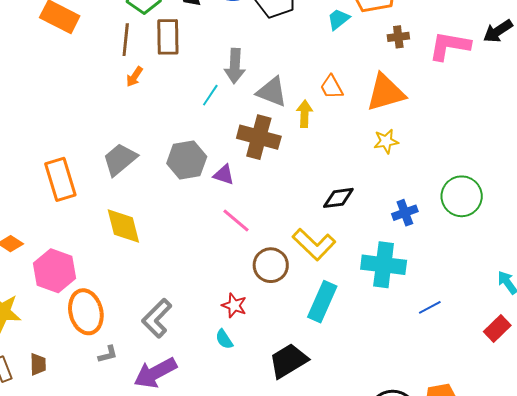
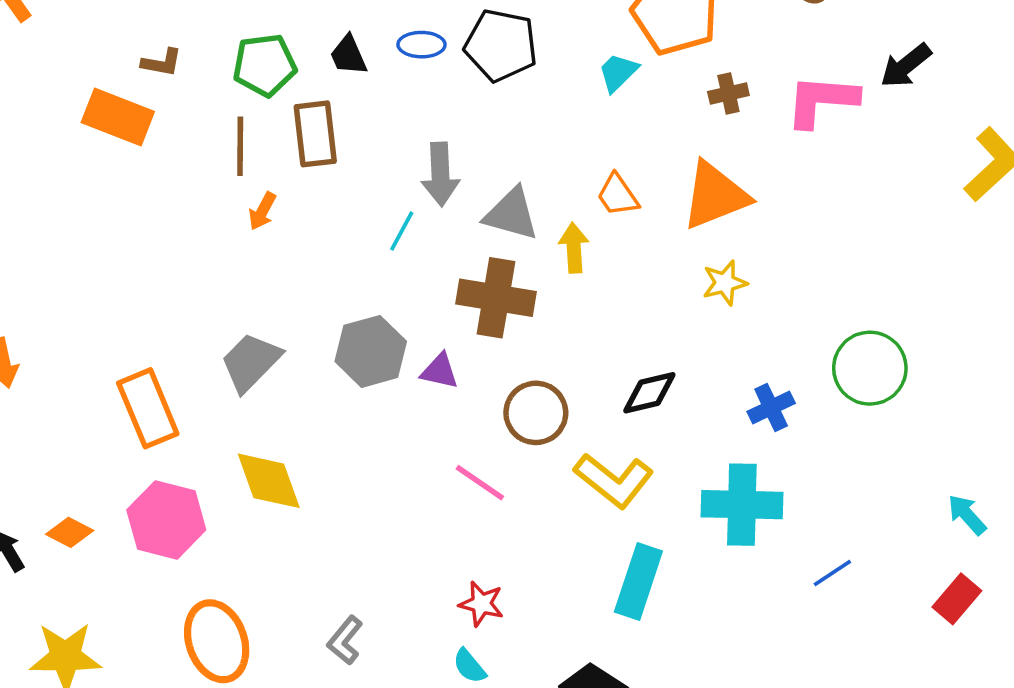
pink line: (236, 220) -> (480, 483), moved
brown circle: (271, 265) -> (536, 413), moved
pink hexagon: (55, 271) -> (166, 520), moved
gray L-shape: (157, 318) -> (345, 640), size x0.7

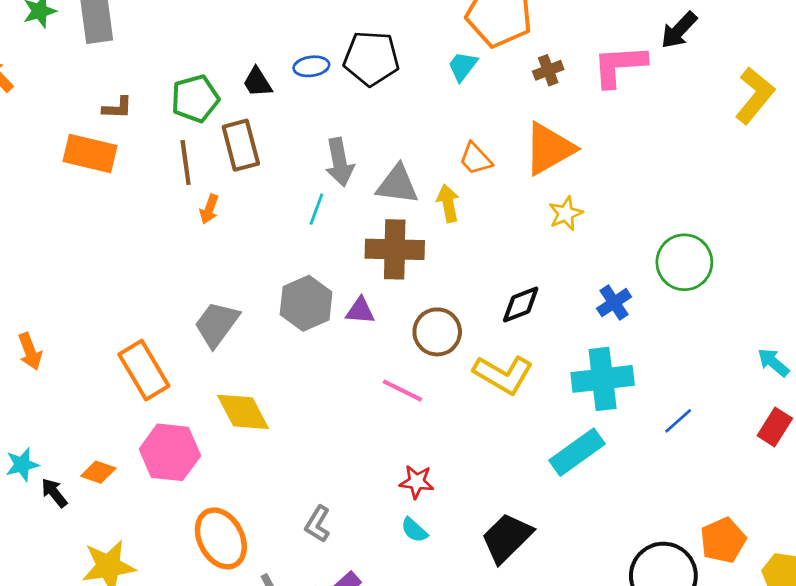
cyan rectangle: (638, 582) -> (577, 452), moved, turned 44

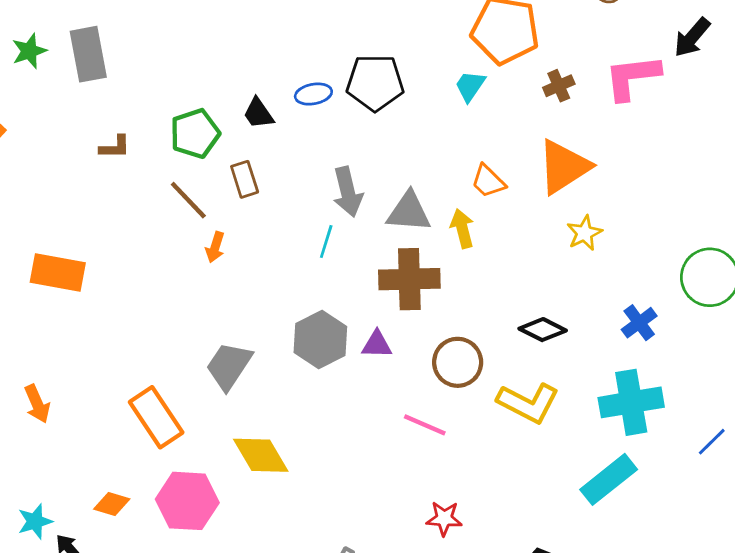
brown rectangle: (241, 145) -> (245, 179), size x0.7
orange rectangle: (90, 154) -> (58, 273), moved
brown line: (186, 162) -> (188, 200), turned -33
black diamond: (521, 304) -> (543, 330), turned 51
orange diamond: (98, 472) -> (112, 504), moved

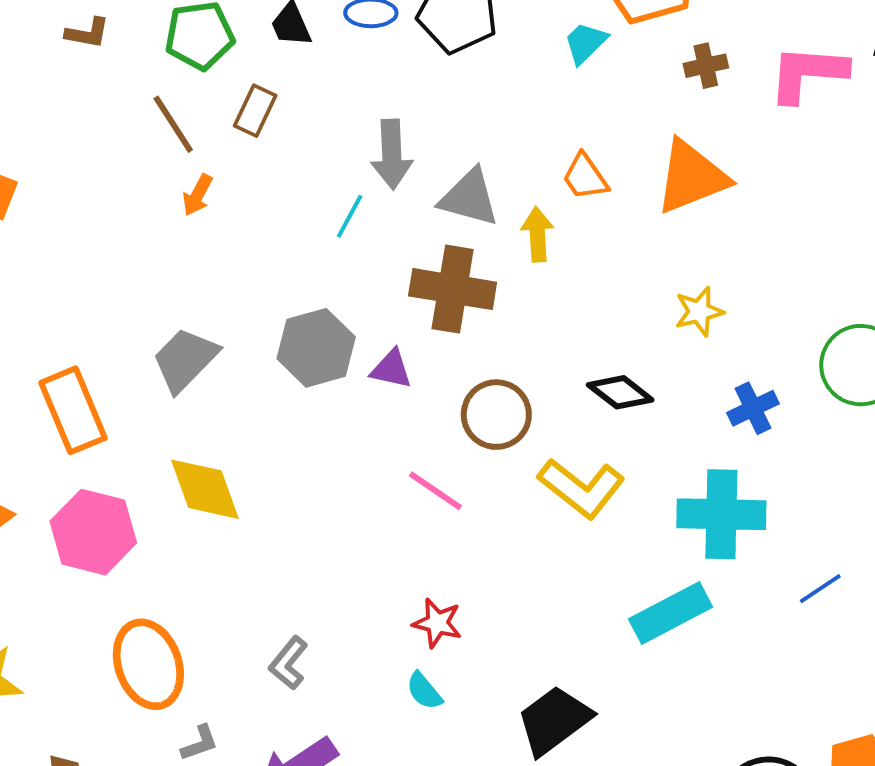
brown rectangle: (245, 179) -> (255, 111), turned 32
yellow star: (584, 233) -> (699, 312), moved

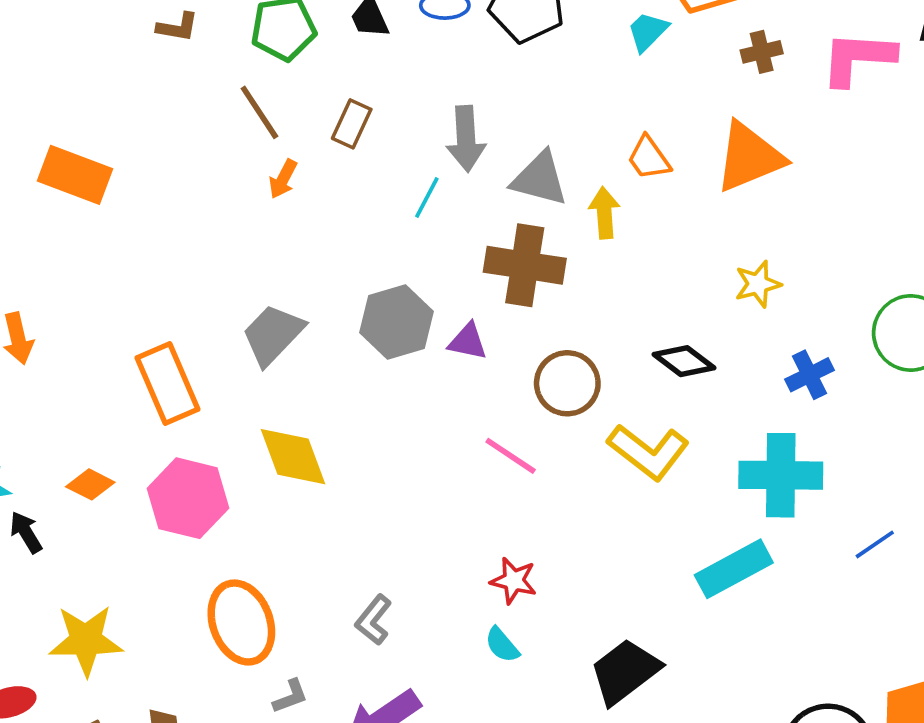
brown rectangle: (255, 111) -> (352, 124), moved

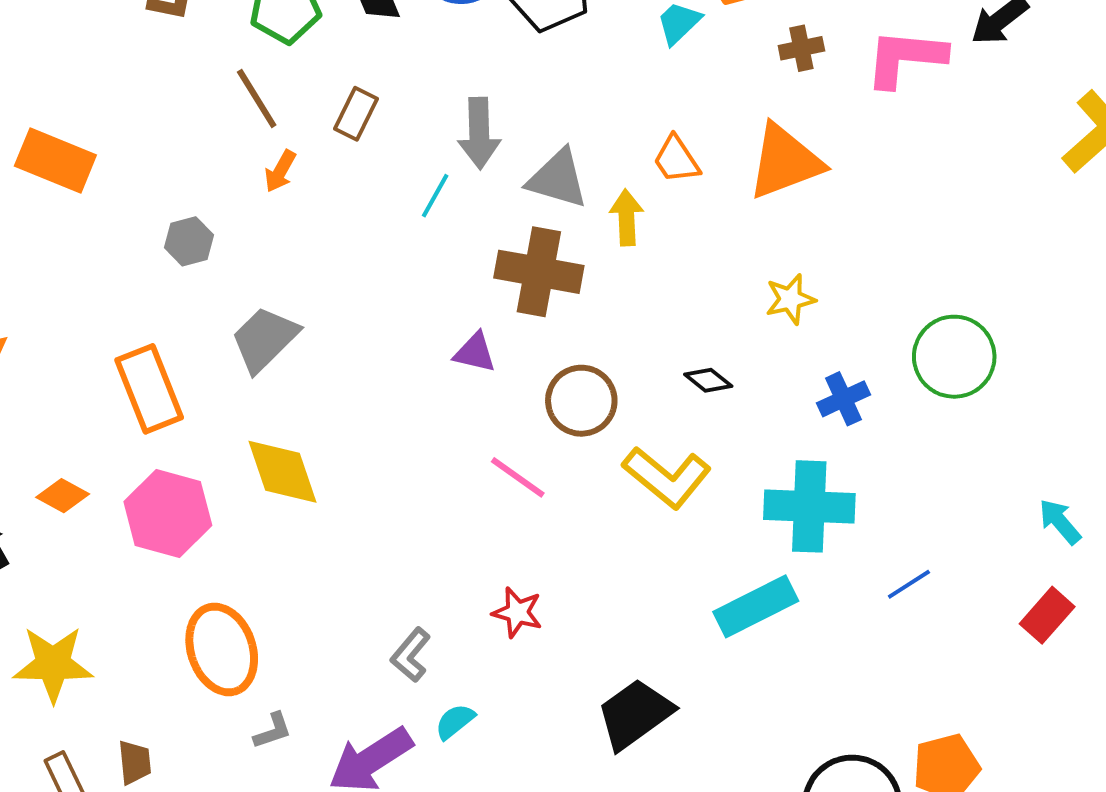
gray hexagon: (396, 322) -> (189, 241), moved, size x0.6
black diamond: (684, 361) -> (708, 380), size x0.7
gray L-shape: (374, 620) -> (411, 655), moved
cyan semicircle: (502, 645) -> (455, 721), moved, turned 90

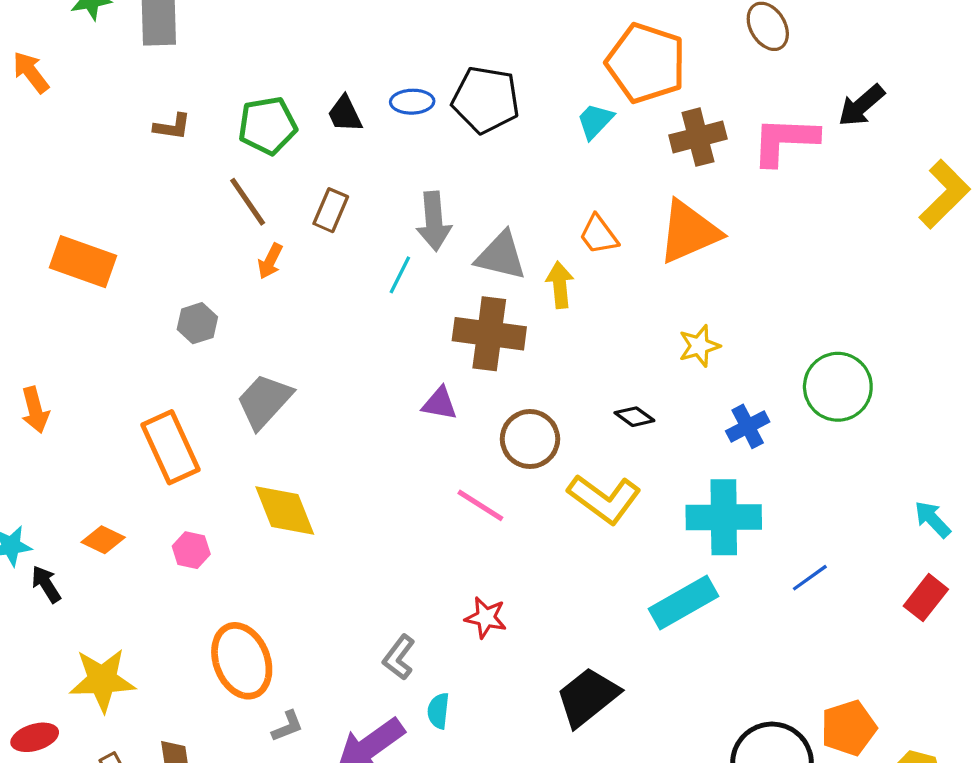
brown cross: (801, 48) -> (698, 137), size x1.5
pink hexagon: (168, 513) -> (191, 550), size x0.5
cyan semicircle: (455, 721) -> (438, 711), turned -42

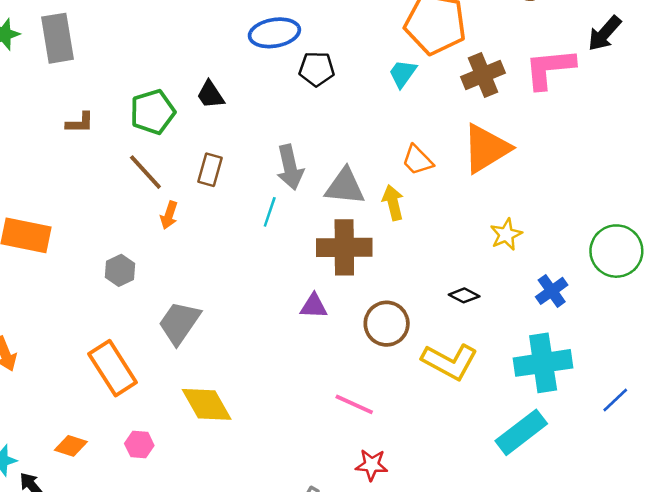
black pentagon: (486, 100) -> (317, 69), size x0.7
blue ellipse: (412, 102) -> (274, 33), moved, size x1.5
pink line: (480, 505) -> (354, 404), moved

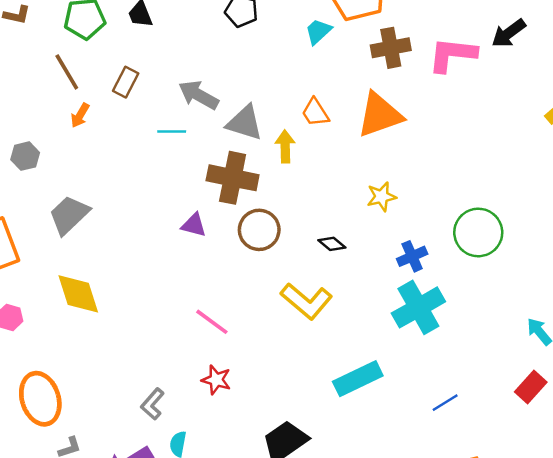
gray arrow: (290, 167) -> (199, 95), turned 120
cyan line: (270, 212) -> (172, 132), turned 60
brown circle: (387, 324) -> (259, 230), moved
cyan cross: (543, 363) -> (418, 307), moved, turned -33
blue line: (615, 400) -> (445, 403), moved

